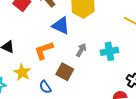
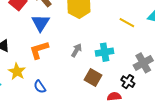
blue triangle: (61, 26) -> (41, 23), moved, turned 36
brown square: (65, 72) -> (93, 78), moved

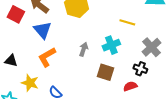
yellow line: (127, 23) -> (127, 22), moved

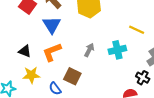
black triangle: (11, 61) -> (25, 51), moved
brown square: (106, 72) -> (72, 76), moved
yellow star: (30, 83) -> (31, 75), turned -30

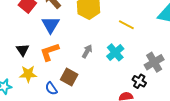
yellow line: (137, 30) -> (126, 25), moved
cyan cross: (117, 50) -> (115, 52), turned -30
black triangle: (25, 51) -> (23, 50), turned 32

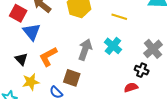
blue triangle: (51, 25) -> (32, 32), moved
gray arrow: (87, 51) -> (85, 50), size x1.5

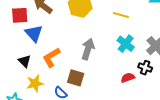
red square: (18, 13) -> (20, 15), turned -30
cyan cross: (113, 46) -> (126, 44), moved
red semicircle: (131, 87) -> (128, 78), moved

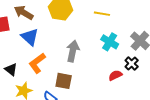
blue triangle: (34, 33) -> (30, 37), moved
black cross: (145, 68) -> (132, 63), turned 32

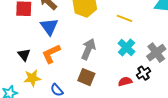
brown square: (64, 81) -> (86, 77), moved

